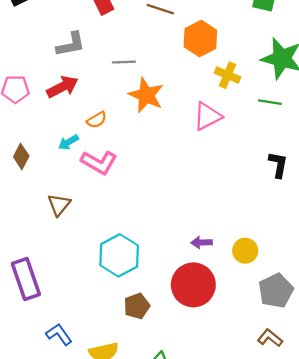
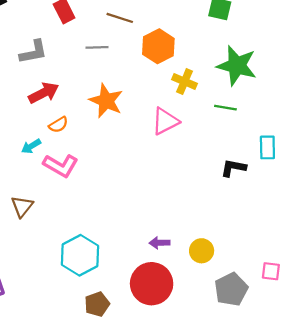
gray line: (124, 62) -> (97, 47), moved
red arrow: (62, 87) -> (44, 93), moved
black L-shape: (278, 165) -> (233, 168), turned -90

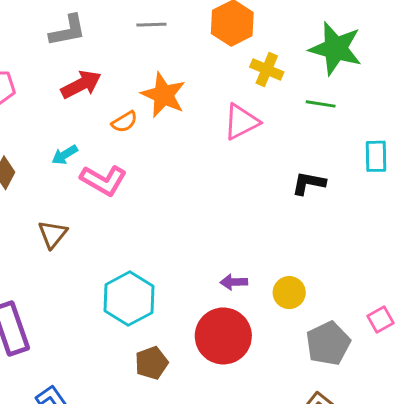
orange semicircle: (58, 125) -> (124, 122), moved
black L-shape: (233, 168) -> (309, 183), moved
pink square: (271, 271) -> (381, 320), turned -36

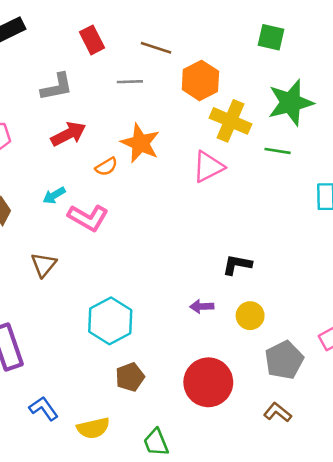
green star: (336, 48) -> (291, 103), turned -30
yellow cross: (267, 69) -> (230, 121), size x1.4
black L-shape: (309, 183) -> (237, 265), moved
red circle: (223, 336) -> (208, 382), moved

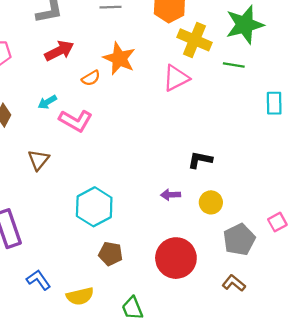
brown pentagon: (130, 377) -> (111, 254), turned 30

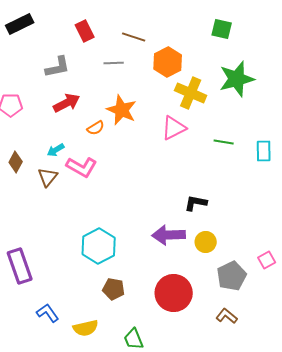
green line: (234, 65) -> (224, 142), moved
brown triangle: (39, 160) -> (48, 177), moved
purple arrow: (171, 195) -> (169, 235), size x1.8

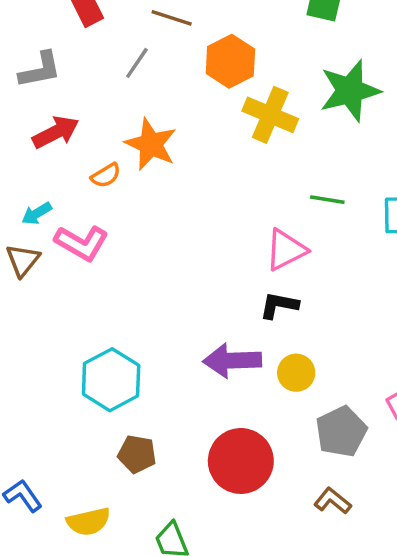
gray line: (114, 63) -> (137, 63), turned -54
pink triangle: (174, 128) -> (286, 250), moved

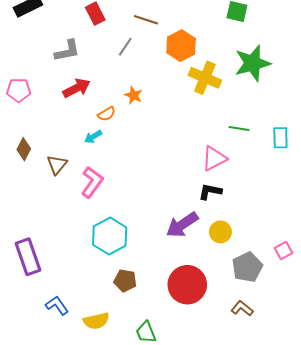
orange star: (151, 144) -> (133, 95), size x0.6
cyan arrow: (37, 213) -> (93, 137), moved
pink L-shape: (82, 243) -> (92, 182), moved, turned -84
purple arrow: (232, 361) -> (182, 225), turned -32

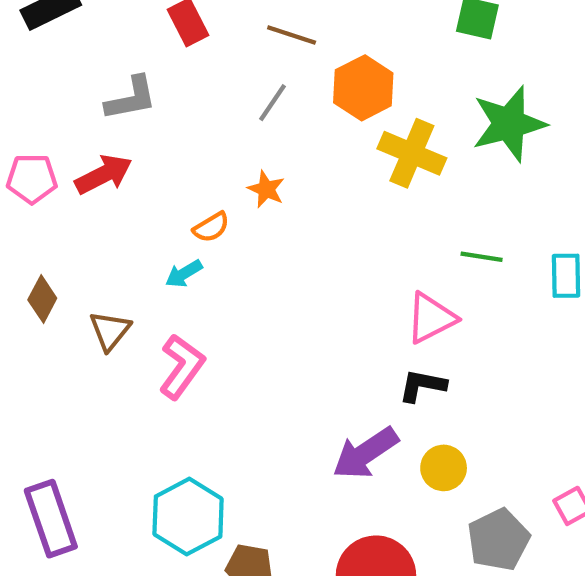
gray line: (125, 47) -> (273, 103), moved
red arrow: (77, 88) -> (104, 174), moved
cyan hexagon: (110, 236) -> (188, 516), moved

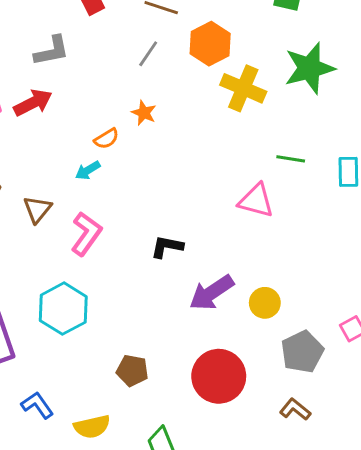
pink triangle: (431, 318) -> (256, 201), turned 42
black L-shape: (422, 386) -> (167, 247), moved
cyan hexagon: (188, 516) -> (63, 309), moved

